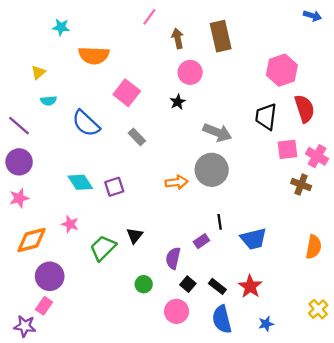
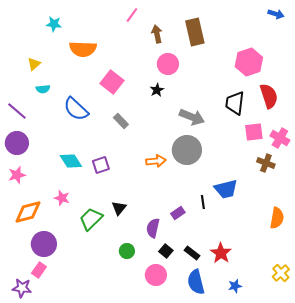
black line: (220, 222) -> (203, 202), moved
blue trapezoid: (254, 239) -> (226, 189), moved

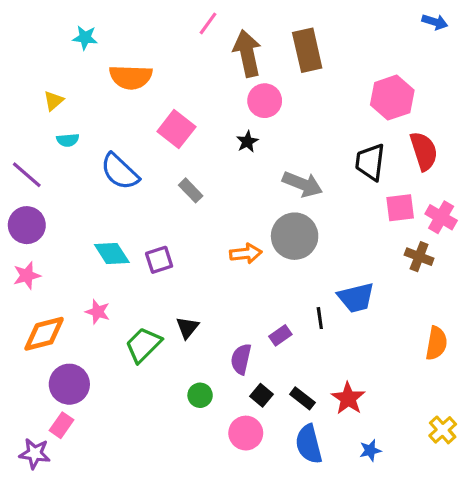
brown arrow: (157, 34) -> (247, 53), size x1.6

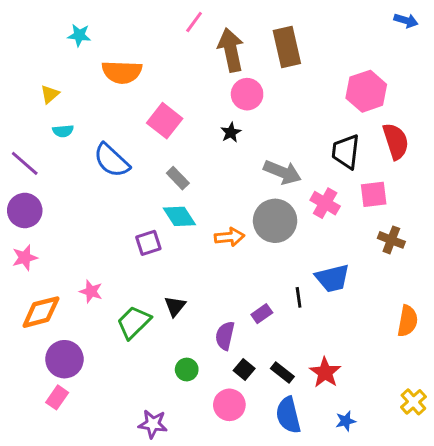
pink cross: (441, 217) -> (325, 203), moved
cyan diamond: (112, 253) -> (179, 216), moved
purple star: (35, 454) -> (153, 424), moved

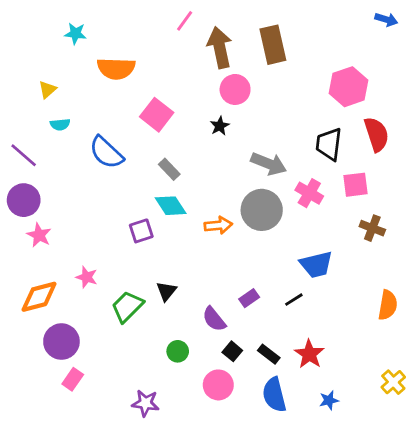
pink star: (25, 258) -> (39, 235), moved, turned -30
black line: (299, 297) -> (294, 300), moved, turned 66
purple semicircle: (225, 336) -> (214, 319), turned -52
pink rectangle: (57, 397) -> (73, 379), moved

